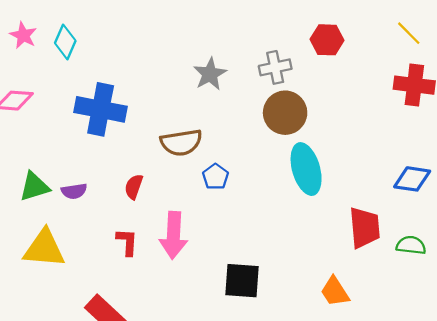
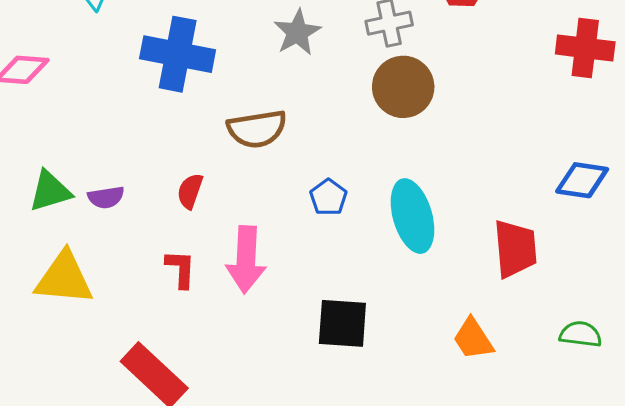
blue cross: (101, 109) -> (178, 54), moved
cyan ellipse: (306, 169) -> (412, 216), moved
blue pentagon: (215, 177) -> (328, 197), moved
green semicircle: (411, 245) -> (581, 334), moved

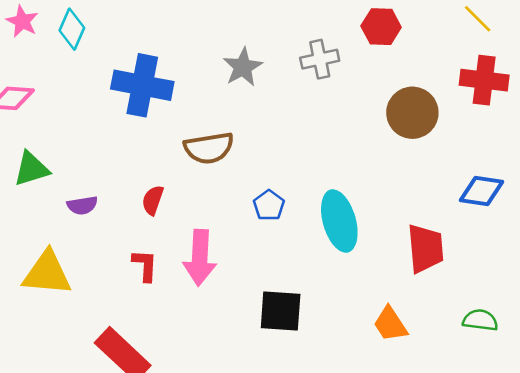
brown circle: (403, 87) -> (412, 113), moved
green triangle: (50, 191) -> (31, 169), moved

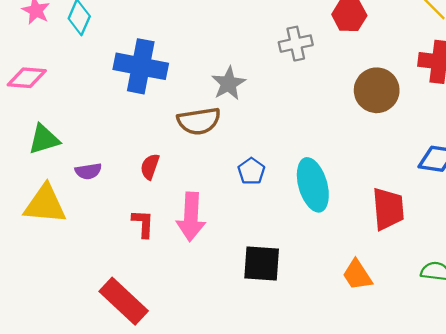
gray star: (243, 67) -> (229, 83), moved
yellow triangle: (47, 273) -> (45, 204), moved

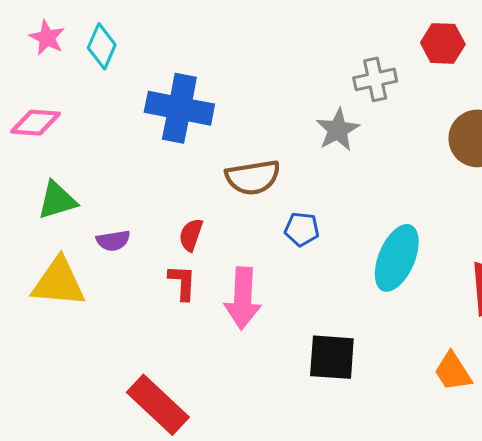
gray star: (229, 83) -> (338, 130), moved
blue pentagon: (251, 171) -> (302, 229), moved, turned -30
cyan ellipse: (313, 185) -> (397, 258), turned 39
red L-shape: (143, 224) -> (182, 282), moved

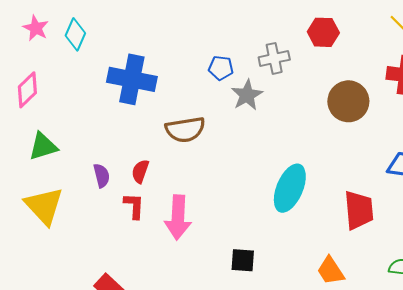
pink diamond: (35, 123) -> (27, 90), turned -48
blue pentagon: (302, 229) -> (221, 68), moved
purple semicircle: (113, 241) -> (102, 176), moved, turned -95
yellow triangle: (59, 282) -> (44, 206), turned 42
black square: (332, 357) -> (243, 260), size x0.7

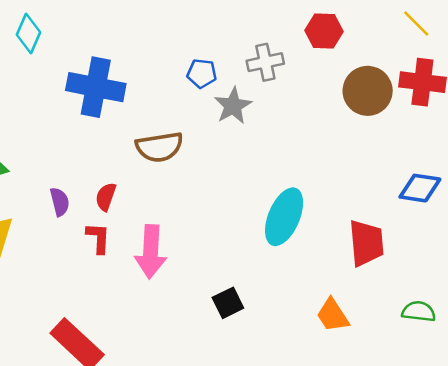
brown circle: (348, 101) -> (368, 91), moved
black square: (243, 260) -> (228, 303), turned -30

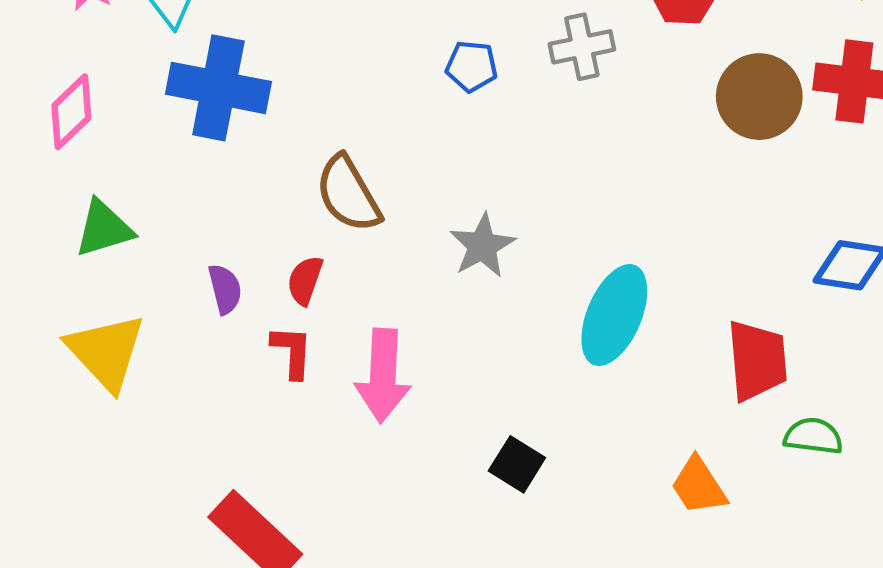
blue cross: (96, 87) -> (218, 88), moved
gray star: (233, 106) -> (482, 246), moved
brown semicircle: (159, 147) -> (348, 194), moved, turned 69
black square: (228, 303) -> (517, 464), turned -32
green semicircle: (419, 312) -> (813, 436), moved

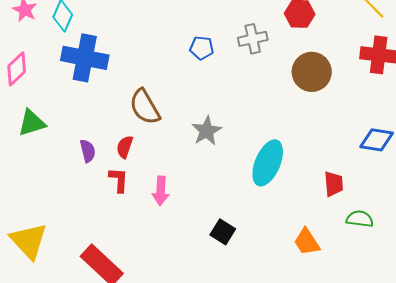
brown circle: (759, 97) -> (312, 72), moved
yellow triangle: (106, 352) -> (29, 241), moved
red trapezoid: (757, 360) -> (334, 184), size x0.7
pink arrow: (383, 376) -> (161, 191), size x0.7

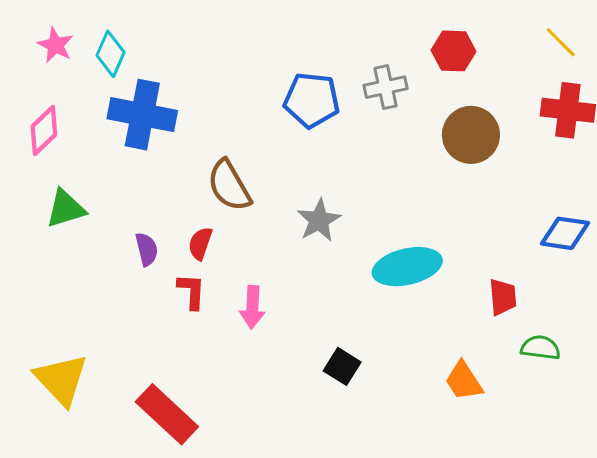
blue pentagon: (202, 48) -> (312, 100), size x1.6
cyan ellipse: (268, 163) -> (407, 267), turned 54

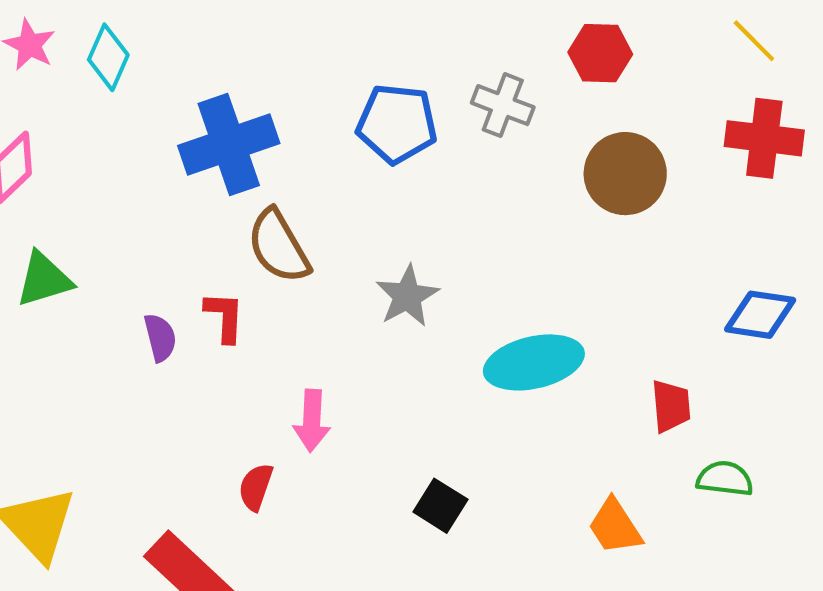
gray cross: (386, 87) -> (503, 105), turned 33
blue cross: (142, 115) -> (229, 144), moved, turned -30
red semicircle: (200, 243) -> (256, 487), moved
red L-shape: (192, 291) -> (225, 317), moved

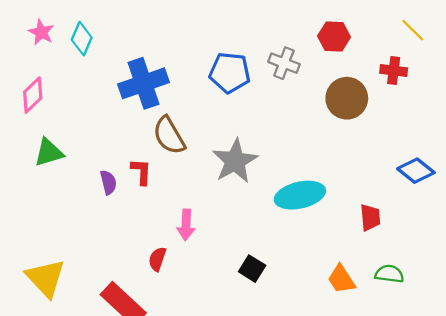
red cross: (764, 138) -> (394, 71), moved, size x0.7
gray star: (407, 296) -> (235, 161), size x1.4
blue diamond: (760, 315) -> (416, 171), turned 30
green semicircle: (725, 479) -> (389, 274), moved

